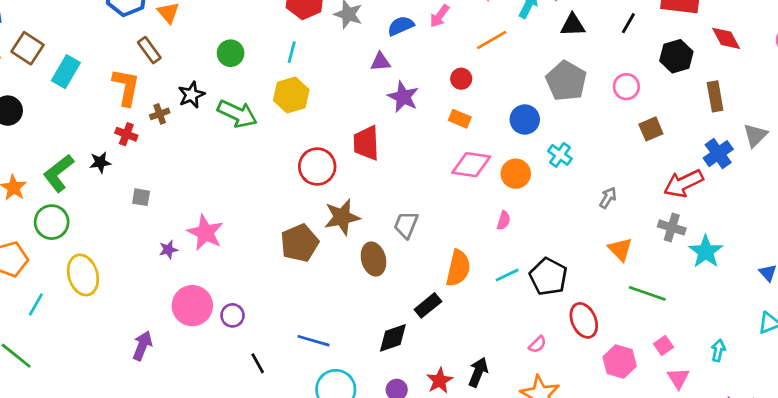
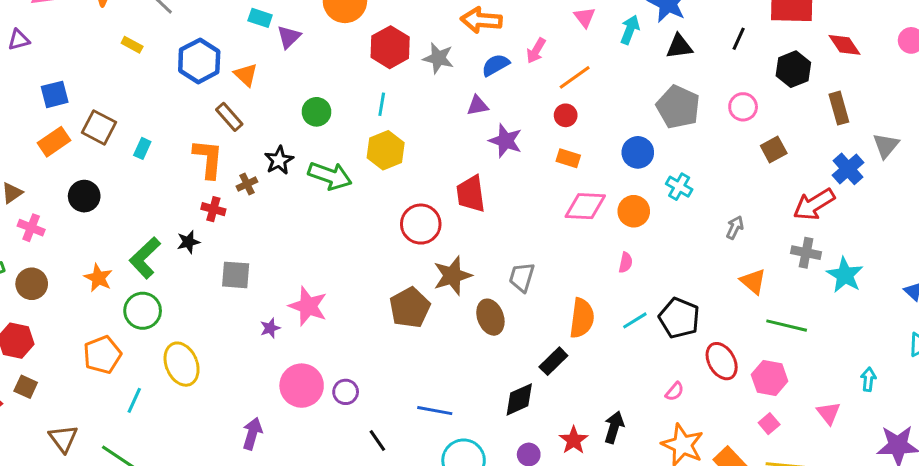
orange line: (492, 40) -> (575, 77), moved
cyan rectangle: (66, 72) -> (142, 148), size x0.6
gray square: (141, 197) -> (236, 275), size x1.5
pink square: (663, 345) -> (769, 424), moved
pink hexagon: (620, 361) -> (770, 378), moved

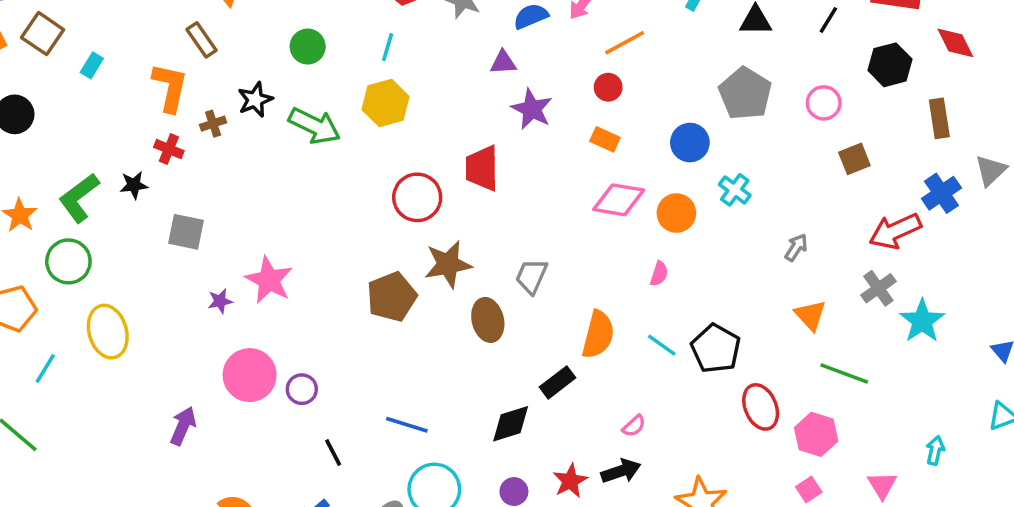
gray cross: (806, 253) -> (878, 288), turned 36
cyan line: (635, 320) -> (662, 345), turned 60
pink semicircle: (675, 392) -> (634, 426), moved
black arrow: (614, 427) -> (621, 471), turned 48

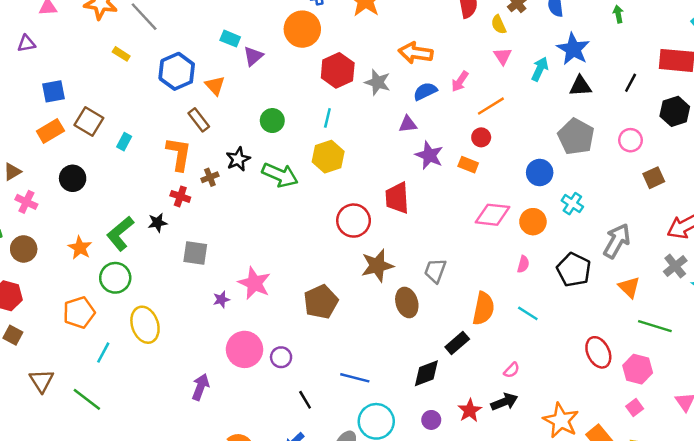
orange rectangle: (605, 139) -> (468, 165), moved
gray arrow: (796, 247) -> (617, 241), size x1.8
brown pentagon: (392, 297) -> (321, 302), moved
black pentagon: (716, 349) -> (574, 270), moved

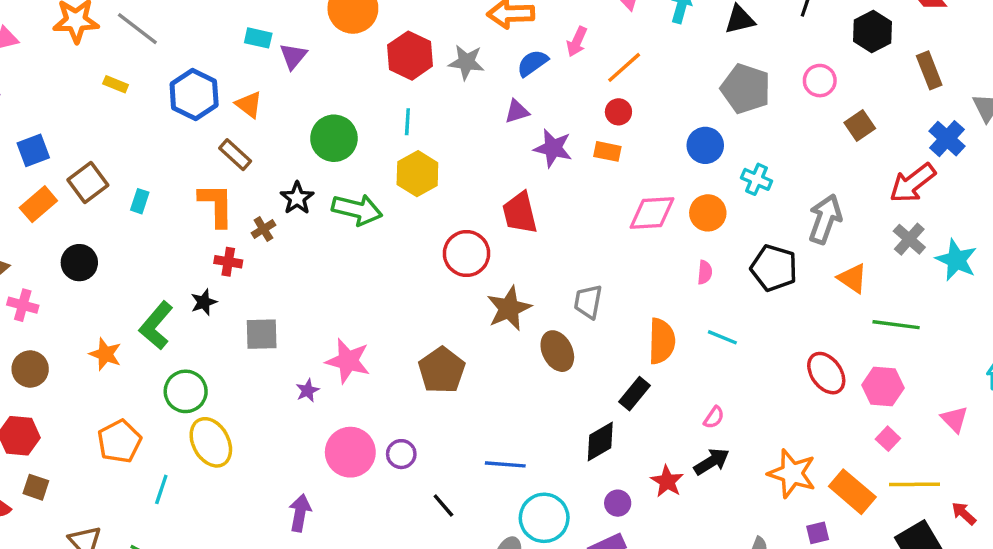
brown square: (89, 121) -> (88, 182), turned 32
green circle: (272, 121) -> (334, 138), size x1.4
green circle: (115, 278) -> (186, 391), moved

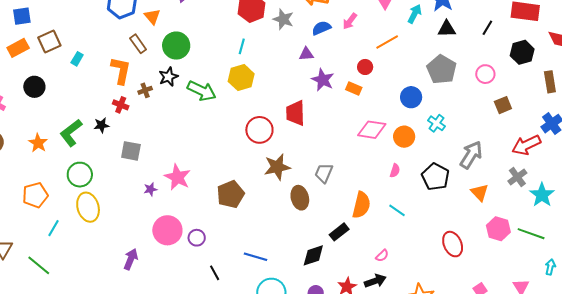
orange line: (624, 67) -> (387, 42), moved
green circle: (334, 138) -> (176, 46), moved
green line: (896, 325) -> (531, 234), moved
pink hexagon: (883, 386) -> (498, 229), moved

